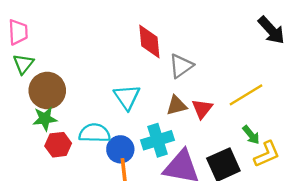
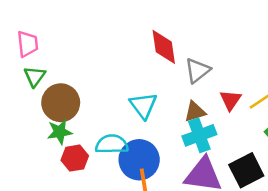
red triangle: (202, 109) -> (230, 100), moved
cyan cross: (158, 140) -> (199, 135), moved
blue circle: (120, 149) -> (139, 160), size x1.4

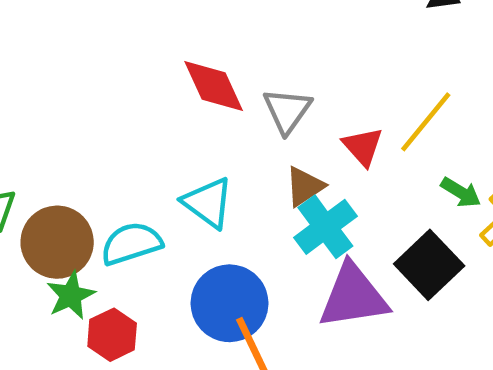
cyan semicircle: (112, 144) -> (131, 243), moved

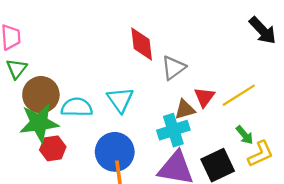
brown triangle: (305, 186) -> (185, 109), moved
green star: (71, 295) -> (39, 123), size x1.6

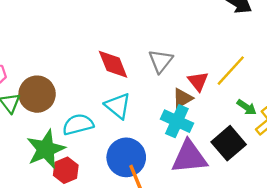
red diamond: (142, 44) -> (113, 64), moved
brown circle: (41, 95) -> (37, 94), moved
cyan cross: (173, 130) -> (177, 121), turned -32

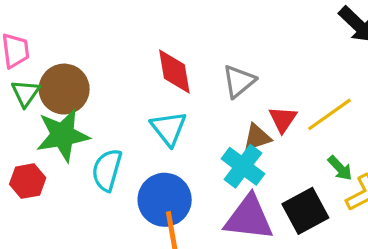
cyan semicircle: (78, 124) -> (107, 170), moved, turned -72
green star: (46, 149) -> (63, 135), moved
red hexagon: (66, 170) -> (28, 181), moved

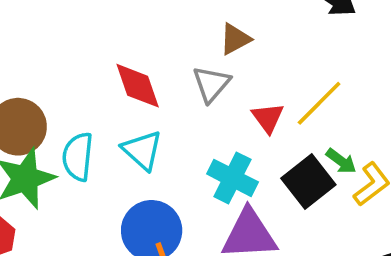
brown triangle: (257, 137) -> (235, 39), moved
cyan semicircle: (107, 170) -> (78, 157), moved
black square: (305, 211) -> (308, 182), moved

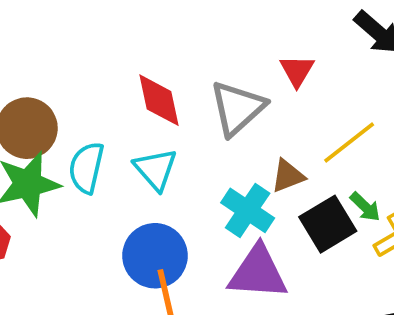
brown triangle: (235, 39) -> (288, 176), moved
gray triangle: (211, 84) -> (237, 108), size x1.4
red triangle: (268, 118) -> (297, 71), moved

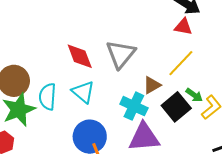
red triangle: (297, 71) -> (183, 27), moved, turned -42

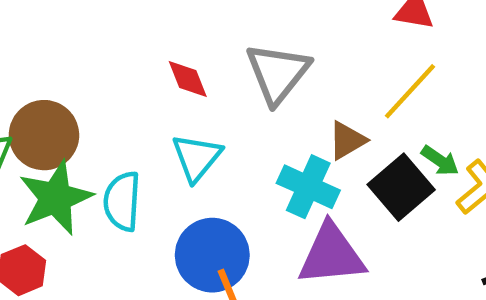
red diamond: (80, 56) -> (188, 79), size x0.7
cyan triangle: (83, 92) -> (197, 157), turned 30
cyan semicircle: (48, 97) -> (122, 201), moved

